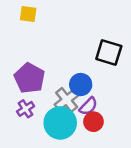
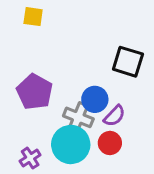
gray cross: (67, 100) -> (78, 117), turned -30
purple semicircle: (88, 106) -> (114, 116), moved
purple cross: (26, 109) -> (30, 158), moved

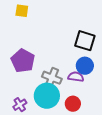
blue circle: (95, 99) -> (85, 66), moved
purple semicircle: (114, 116) -> (76, 77), turned -126
red circle: (110, 143) -> (73, 104), moved

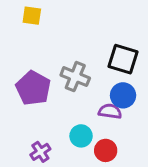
gray cross: (52, 78) -> (75, 77), moved
cyan circle: (47, 96) -> (81, 136), moved, size x0.6
purple cross: (20, 105) -> (40, 152), moved

